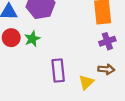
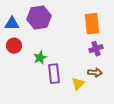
green star: (32, 39) -> (40, 58), moved

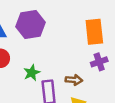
brown arrow: (95, 73) -> (74, 80), moved

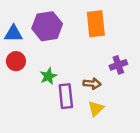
orange rectangle: (94, 32) -> (96, 24), moved

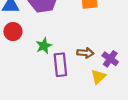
purple cross: (118, 65) -> (110, 59), moved, turned -35
yellow triangle: (96, 109) -> (98, 77), moved

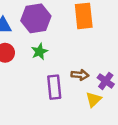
green star: (44, 46) -> (39, 52), moved

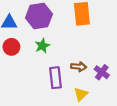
yellow triangle: (93, 99) -> (81, 94), moved

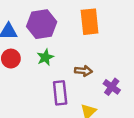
brown arrow: (79, 67) -> (83, 71), moved

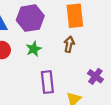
brown arrow: (83, 71) -> (69, 44), moved, turned -84

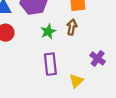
green star: (34, 49) -> (48, 32), moved

